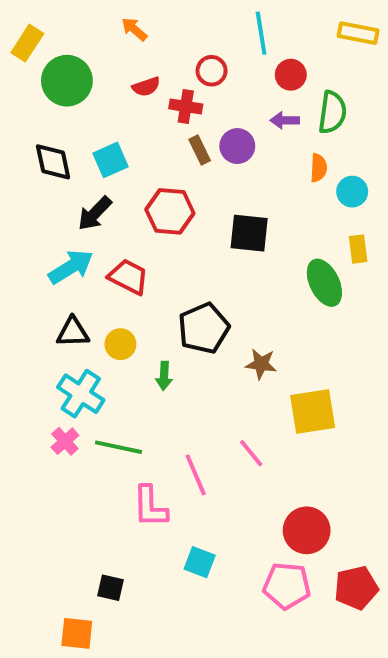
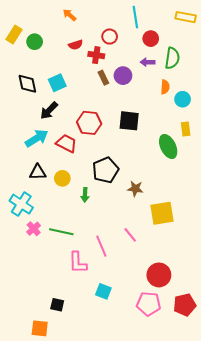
yellow rectangle: (27, 43) -> (14, 34), moved
green circle: (67, 81) -> (35, 42), size x0.6
red hexagon: (170, 211) -> (89, 123), moved
cyan cross: (81, 394) -> (21, 204), moved

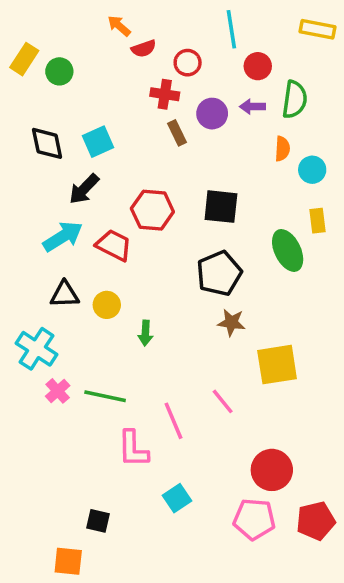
red semicircle: (76, 45) -> (144, 49), moved
purple circle: (123, 76) -> (212, 114), moved
black pentagon: (105, 170) -> (219, 273), moved
cyan square: (103, 291) -> (177, 498), turned 35

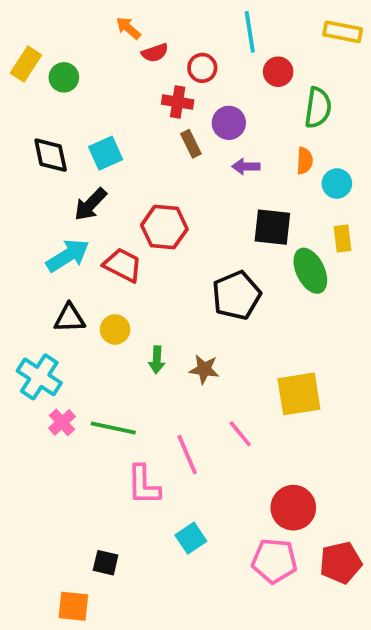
purple arrow: (252, 107) -> (246, 166), moved
black square: (221, 207) -> (272, 227), moved
brown star: (231, 322) -> (204, 369), moved

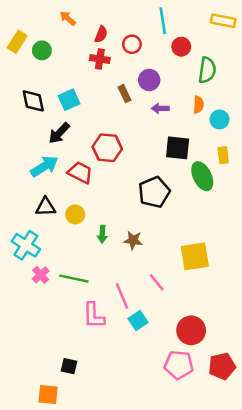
orange arrow: (128, 28) -> (68, 18), moved
red semicircle: (155, 53) -> (101, 34), turned -49
red cross: (178, 102) -> (100, 59), moved
cyan square: (191, 538) -> (138, 320), moved

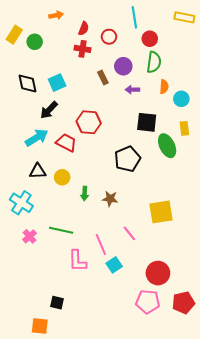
orange arrow: (68, 18) -> (56, 15), turned 128
green semicircle: (207, 70) -> (154, 62), moved
pink cross: (41, 275) -> (30, 236), moved

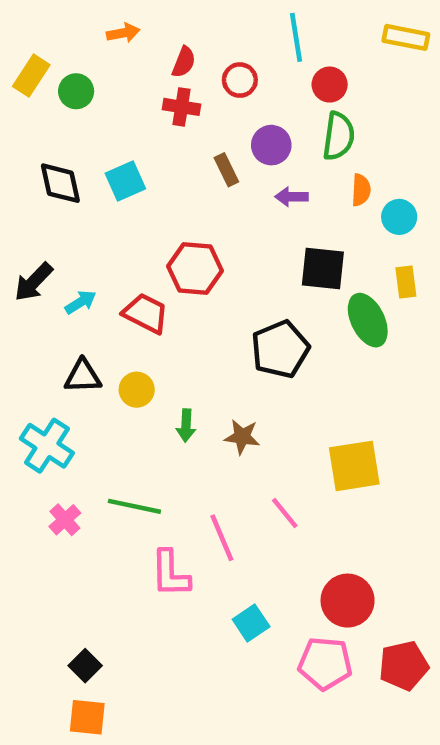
black arrow: (49, 110) -> (33, 282), moved
cyan arrow: (37, 138) -> (81, 302), size x0.6
cyan square: (114, 265) -> (251, 623), moved
black square: (57, 303) -> (85, 666), moved, turned 32

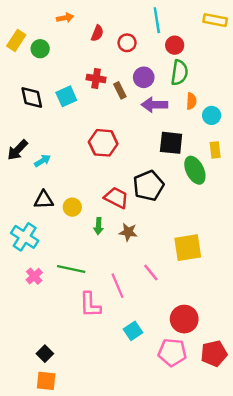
red cross: (182, 107) -> (96, 79), moved
purple arrow: (291, 197) -> (154, 105), size x1.5
red trapezoid: (146, 313) -> (116, 198), moved

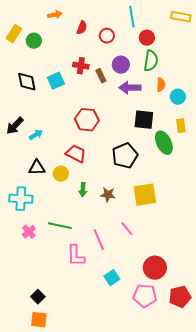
red trapezoid: (116, 198) -> (76, 154), moved
cyan cross: (25, 237) -> (21, 199), turned -30
yellow square: (188, 248) -> (145, 195), moved

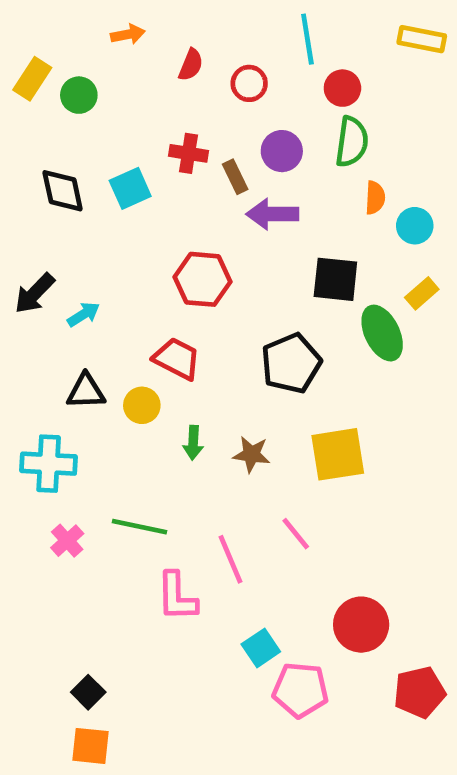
purple arrow: (130, 88) -> (272, 214), moved
yellow rectangle: (181, 126) -> (422, 293), turned 56
pink pentagon: (145, 296) -> (300, 690), moved

